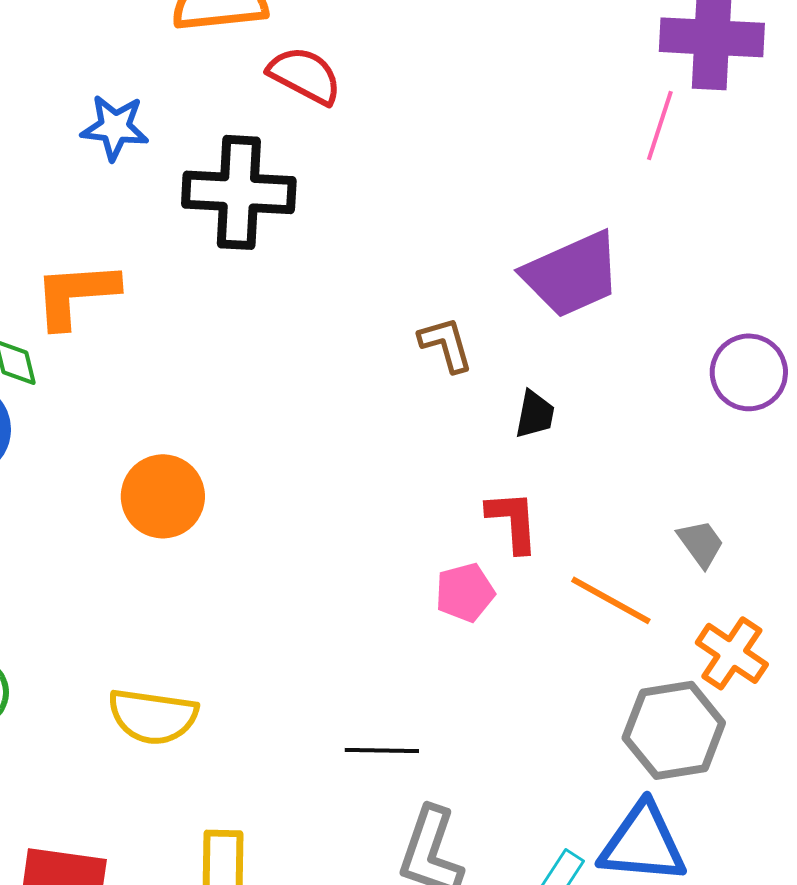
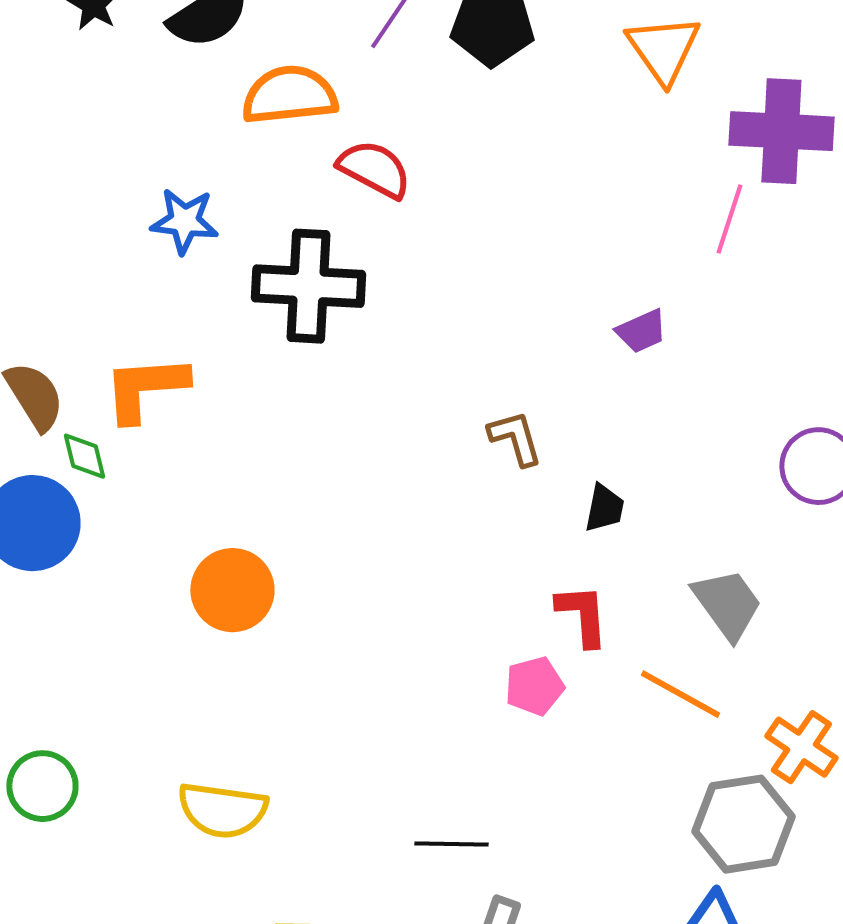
purple trapezoid: (572, 274) -> (641, 331), moved, size x0.5
gray trapezoid: (701, 543) -> (727, 604), moved, size x1.5

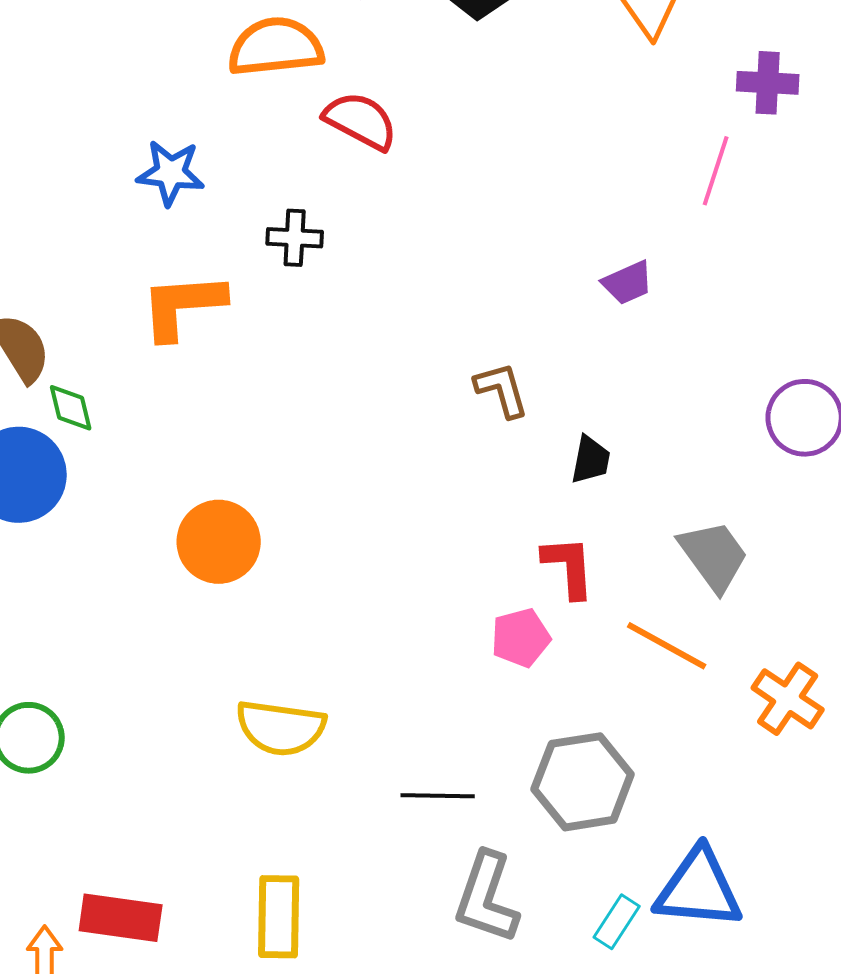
purple cross: (781, 131) -> (768, 83), size x0.6
black cross: (308, 286) -> (295, 238), size x0.5
orange L-shape: (145, 388) -> (183, 306), moved
yellow semicircle: (222, 810) -> (281, 728), moved
gray hexagon: (743, 824) -> (583, 782), moved

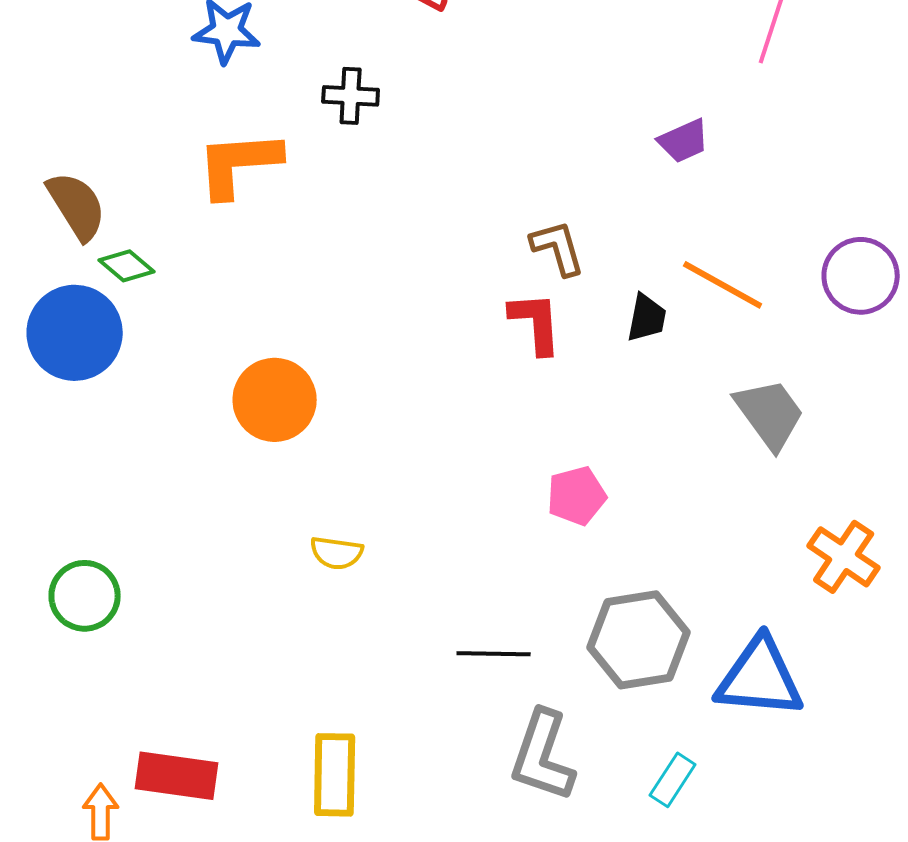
green diamond: (71, 408) -> (127, 266), turned -36
red L-shape: (569, 567) -> (536, 323), moved
orange line: (667, 646) -> (723, 285), moved
yellow semicircle: (281, 728) -> (337, 553), moved, size x0.6
blue triangle: (699, 889) -> (760, 678), moved

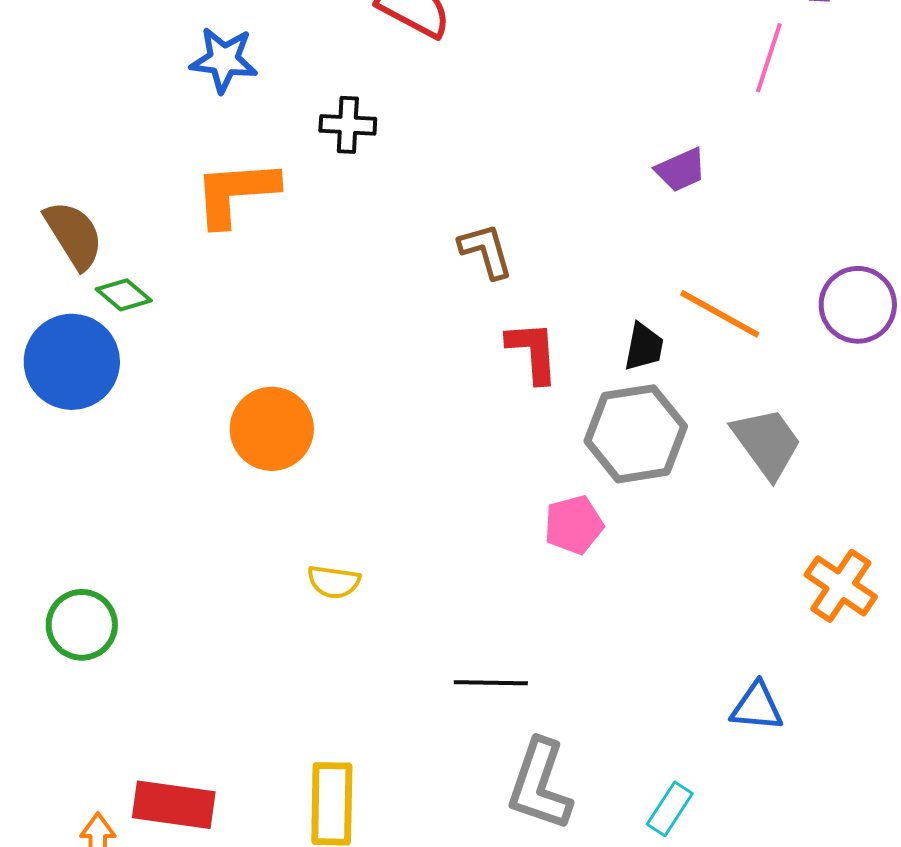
brown L-shape: (558, 248) -> (486, 251), moved
gray hexagon: (639, 640) -> (636, 434), moved
blue triangle: (760, 678) -> (757, 707), size x0.6

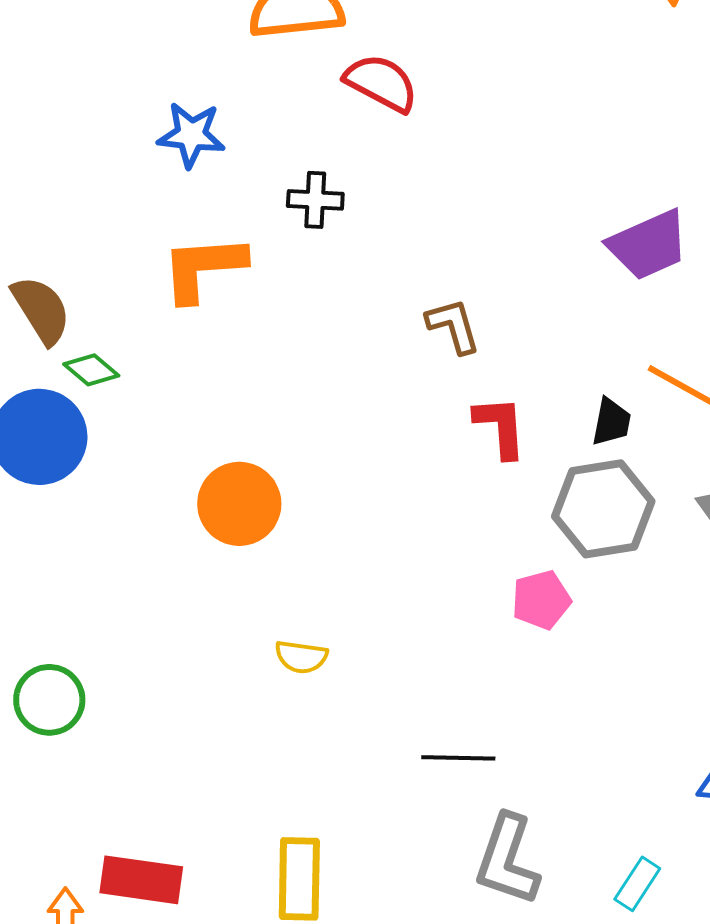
purple trapezoid: (681, 170) -> (648, 245), size x1.6

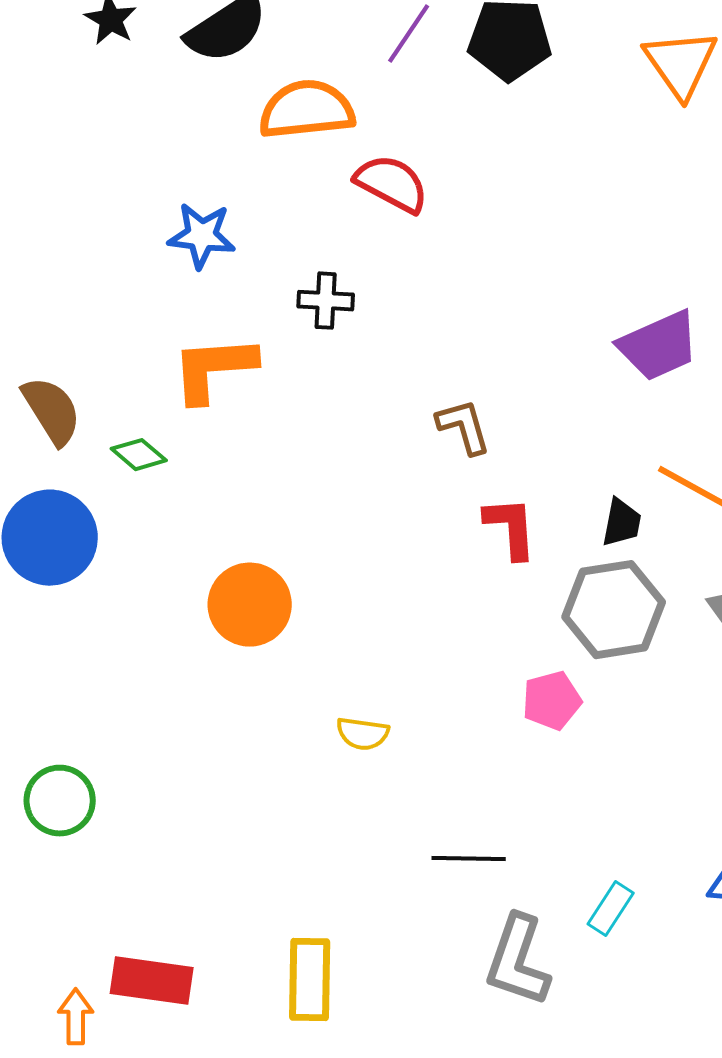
green diamond: (91, 370) -> (139, 455), moved
yellow semicircle: (301, 657) -> (363, 734), moved
cyan rectangle: (637, 884) -> (611, 909), moved

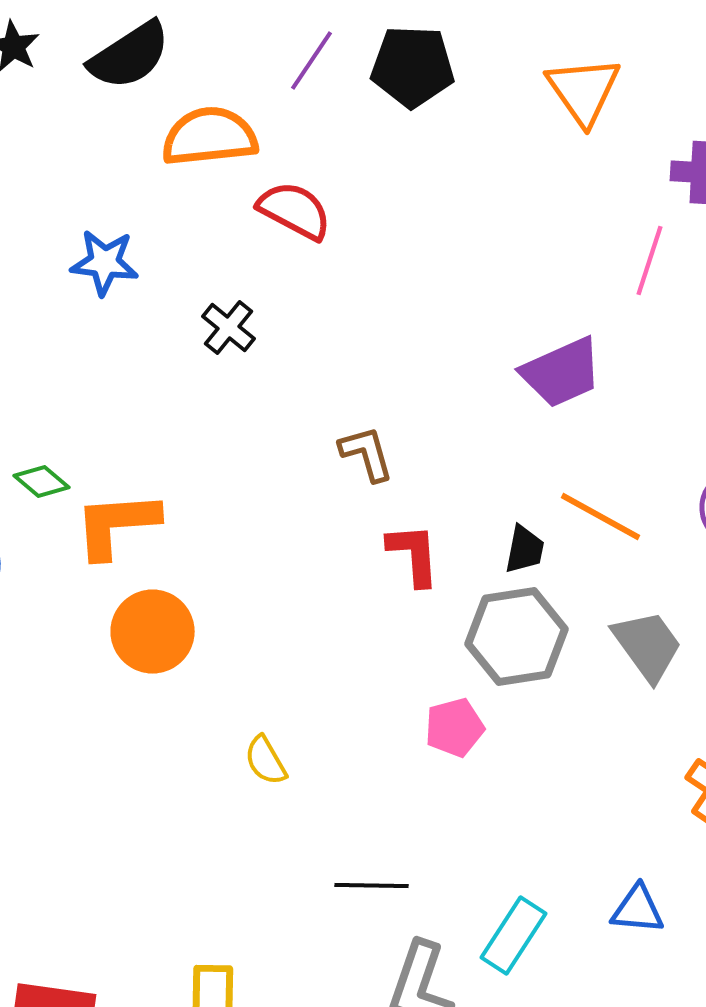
black cross: (326, 301) -> (229, 328), turned 36
orange L-shape: (214, 369) -> (117, 524), moved
yellow semicircle: (363, 734) -> (266, 760), turned 52
cyan rectangle: (611, 909) -> (514, 936), size x1.4

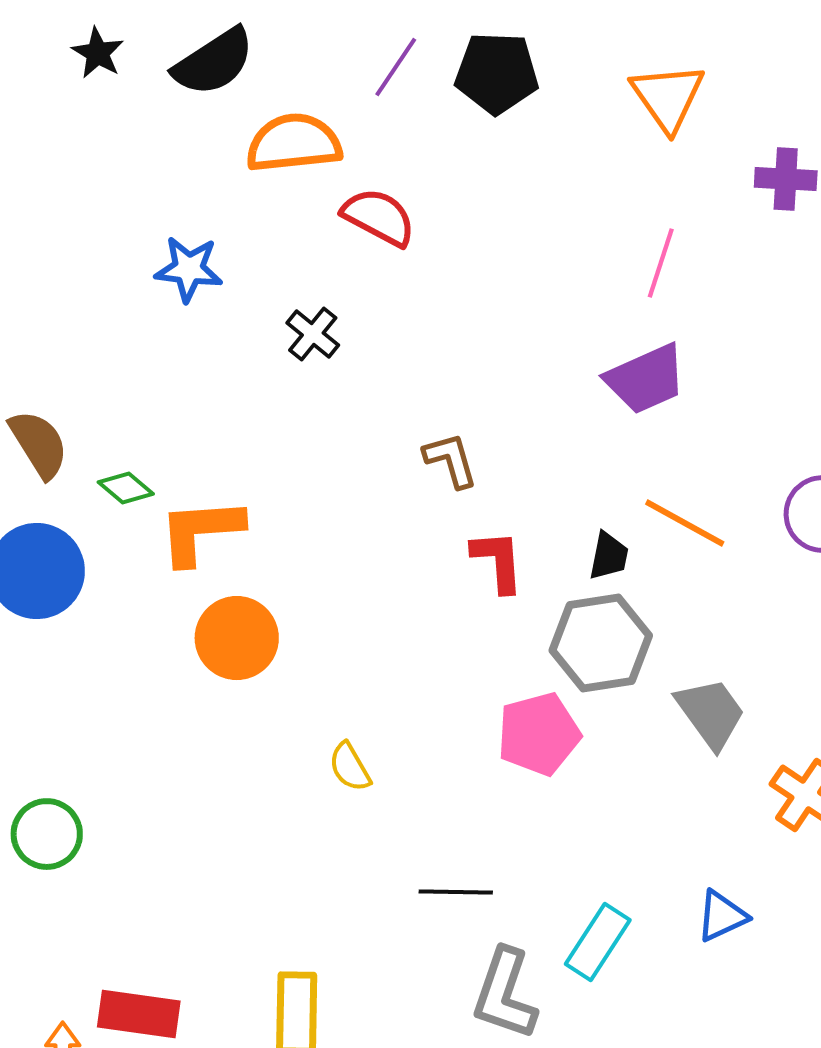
pink line: (650, 260) -> (661, 263), moved
gray trapezoid: (648, 646) -> (711, 713), moved
pink pentagon: (455, 728) -> (539, 734), size x1.4
blue triangle: (638, 910) -> (722, 916), turned -30

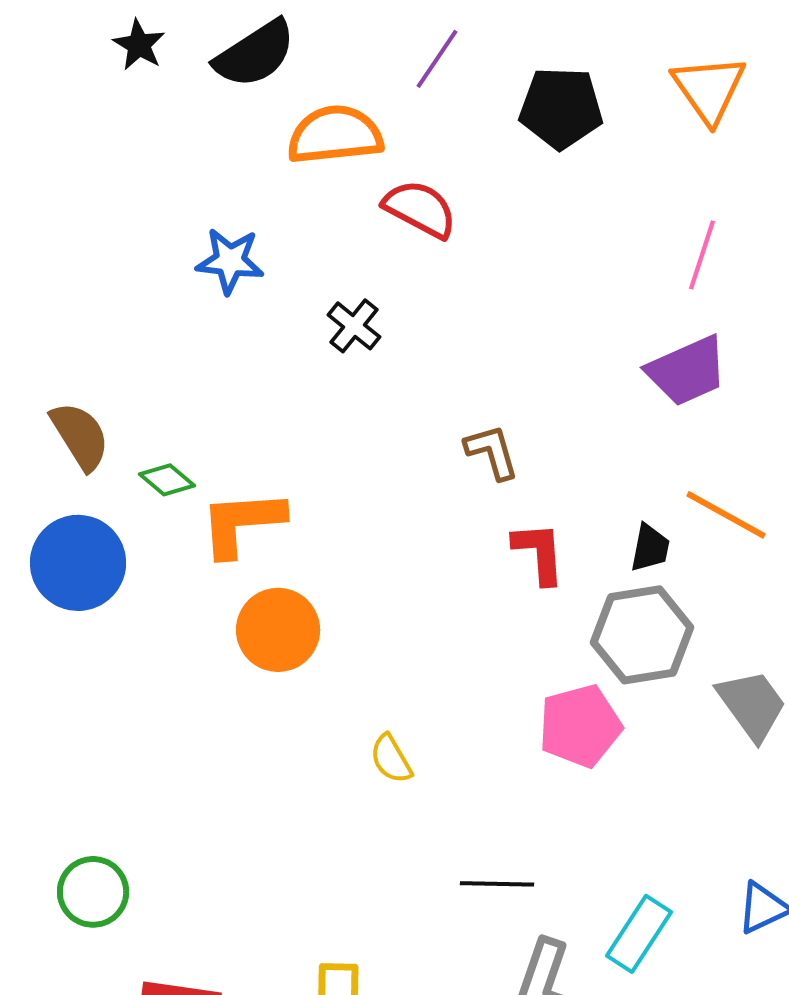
black pentagon: (497, 73) -> (561, 108), moved
green circle: (47, 834) -> (93, 892), moved

